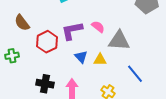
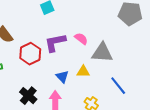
blue triangle: (81, 57) -> (62, 77), moved
black cross: (45, 84) -> (28, 96), turned 30

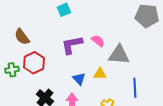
red hexagon: (30, 54) -> (34, 63), moved
blue line: (118, 86) -> (135, 88), turned 36

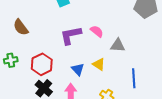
gray triangle: (119, 55) -> (118, 45), size x0.7
red hexagon: (34, 63) -> (42, 64), moved
yellow triangle: (100, 74) -> (99, 64), turned 32

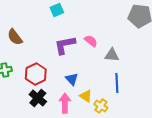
yellow triangle: (99, 64) -> (86, 96), moved
blue line: (134, 78) -> (117, 83), moved

